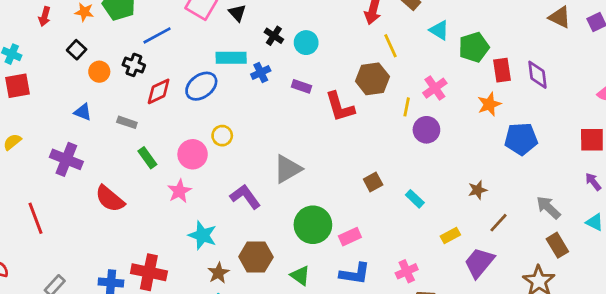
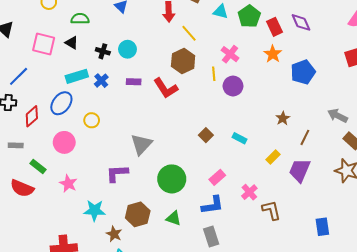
yellow circle: (222, 136) -> (92, 120), moved
pink circle: (193, 154) -> (64, 142), moved
purple L-shape: (245, 197) -> (117, 173), turned -40
red semicircle: (110, 199) -> (22, 188), moved
pink rectangle: (350, 237) -> (217, 177), moved

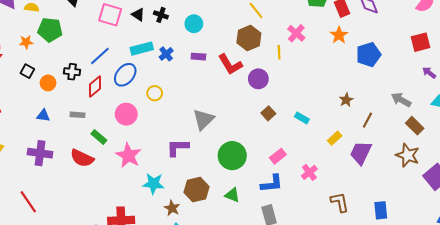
black cross: (103, 51) -> (161, 15), moved
blue line: (19, 76) -> (100, 56), moved
purple circle: (233, 86) -> (258, 79), moved
pink star: (68, 184) -> (128, 155), size x1.4
brown L-shape: (271, 210) -> (340, 202), moved

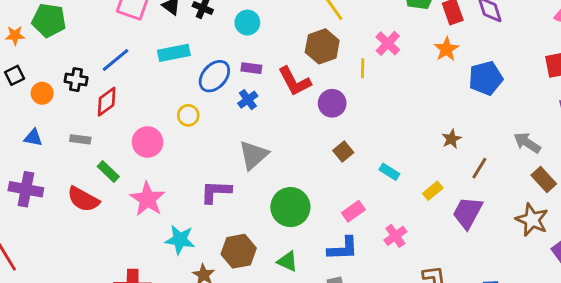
blue cross: (166, 54) -> (248, 100), moved
black square: (27, 71) -> (15, 75), turned 32
blue ellipse: (125, 75) -> (214, 76), moved
cyan rectangle: (302, 118) -> (389, 172), moved

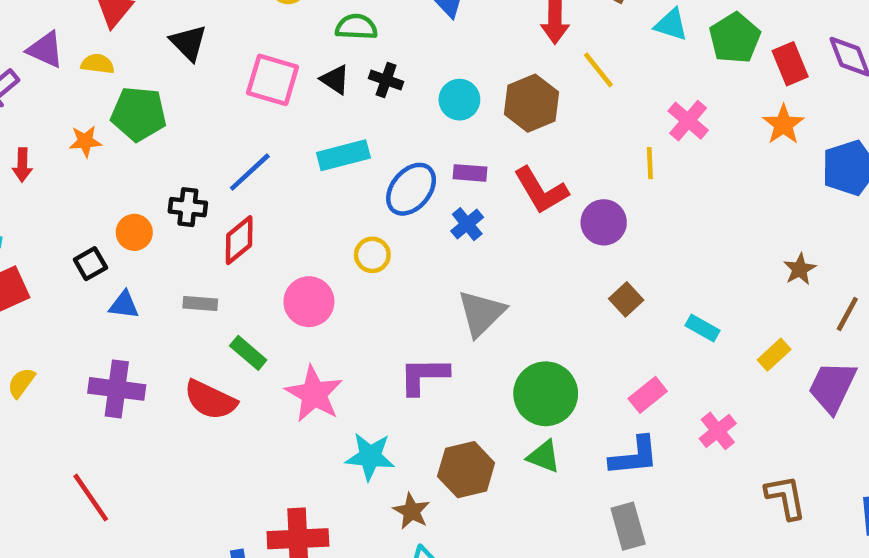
brown hexagon: (322, 46) -> (532, 103), moved
black square: (15, 75) -> (90, 264), moved
green triangle: (287, 261) -> (544, 456), moved

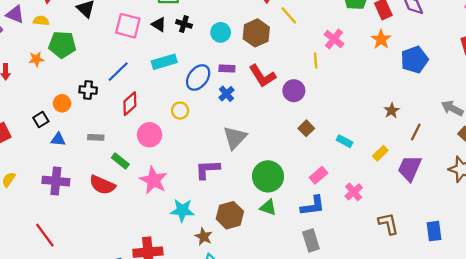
red diamond: (239, 240) -> (130, 104), moved

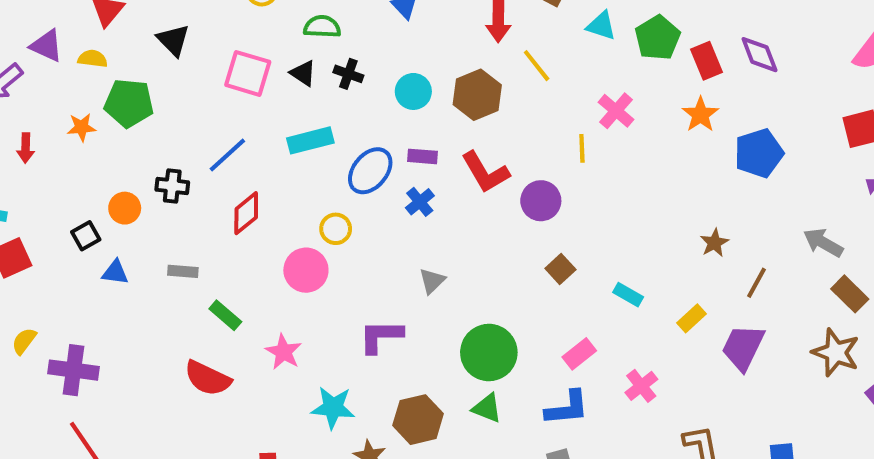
pink circle: (149, 135) -> (306, 270), moved
gray triangle: (235, 138) -> (432, 281), size x0.6
pink star: (154, 180) -> (284, 352), size x0.7
purple cross: (56, 181) -> (73, 370), moved
red semicircle: (102, 185) -> (208, 378), moved

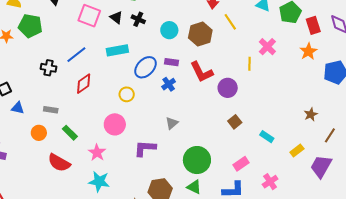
orange circle: (125, 208) -> (39, 133), moved
pink circle: (306, 270) -> (115, 124), moved
cyan star: (333, 408) -> (99, 182), moved

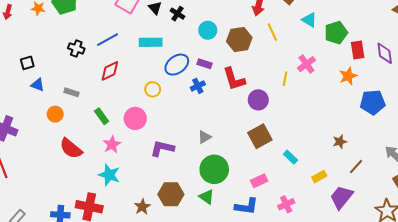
brown square: (235, 122) -> (260, 136), size x1.6
gray triangle: (172, 123) -> (204, 137), moved
green rectangle: (70, 133) -> (102, 116), moved

